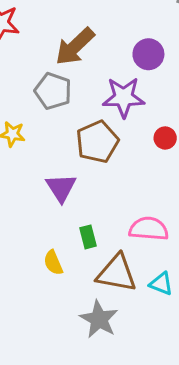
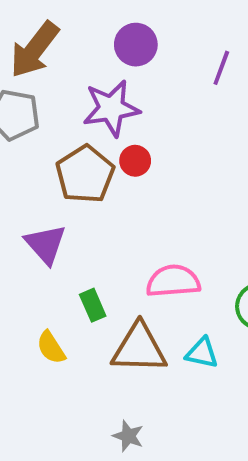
red circle: (165, 138) -> (135, 161), moved
gray star: (99, 319) -> (128, 436), moved, size x0.6

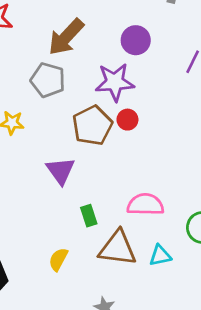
yellow semicircle: (51, 347) -> (58, 259), moved, turned 55
cyan triangle: (202, 353) -> (160, 256), turned -30

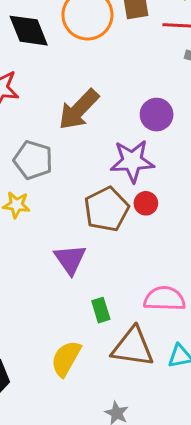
gray pentagon: (48, 80) -> (33, 160), moved
yellow semicircle: (58, 259) -> (66, 359), size x1.4

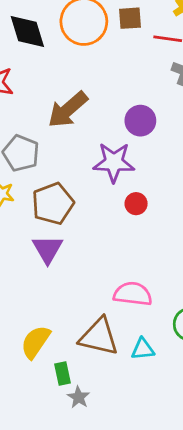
red circle: (146, 203) -> (136, 204), moved
brown pentagon: (106, 209) -> (53, 204), moved
green rectangle: (101, 310) -> (63, 374), moved

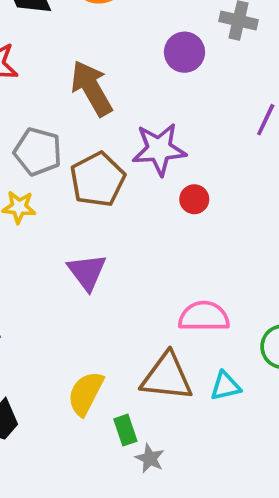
brown arrow: (68, 110) -> (92, 88), turned 108
purple circle: (140, 121) -> (185, 52), moved
brown pentagon: (53, 204) -> (98, 179), moved

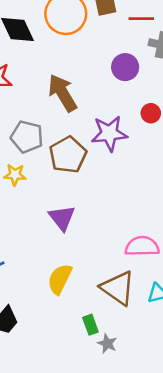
red circle: (194, 199) -> (151, 113), moved
brown triangle: (167, 377) -> (118, 288), turned 30
yellow semicircle: (86, 393) -> (60, 279), moved

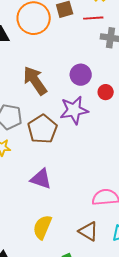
purple circle: (125, 67) -> (81, 75), moved
purple triangle: (62, 218) -> (41, 179), turned -30
brown triangle: (118, 288) -> (88, 231), size x0.7

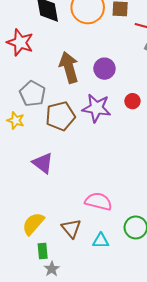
purple circle: (81, 75) -> (104, 69), moved
yellow semicircle: (42, 227) -> (33, 224), moved

